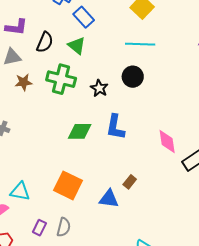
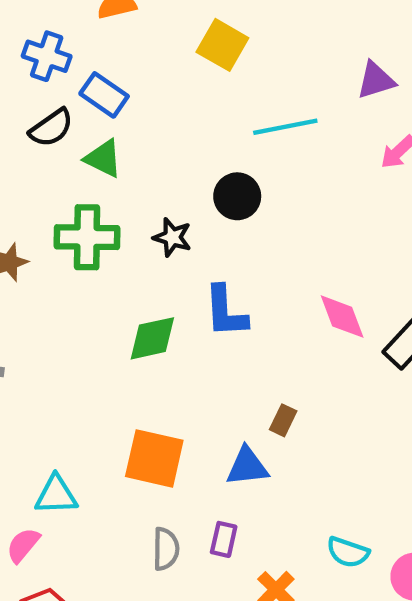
black semicircle: (45, 42) -> (51, 128), moved, turned 45
cyan line: (140, 44) -> (285, 127), moved
purple rectangle: (39, 228) -> (224, 539), moved

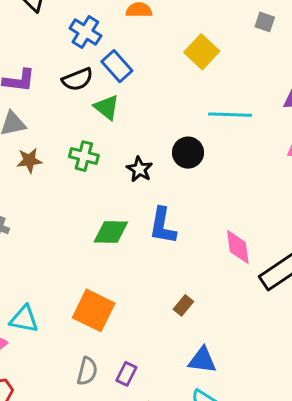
green cross: (87, 237) -> (84, 156), size x0.7
blue triangle: (247, 466) -> (202, 360), moved

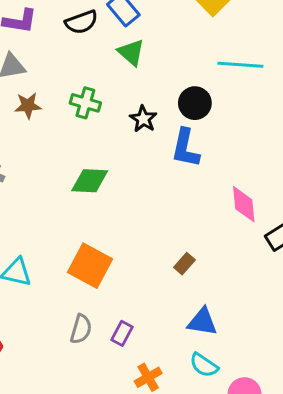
green triangle: (107, 107) -> (131, 52), moved
blue L-shape: (163, 226) -> (185, 148), moved
green diamond: (111, 232) -> (90, 181), moved

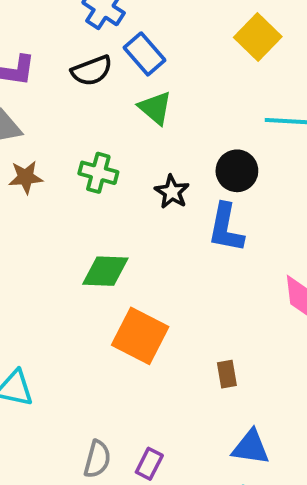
brown rectangle: (184, 264) -> (227, 374), turned -50
orange square: (90, 266) -> (140, 336), moved

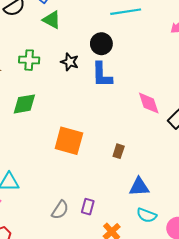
green diamond: (105, 271) -> (24, 104), moved
brown rectangle: (227, 374) -> (119, 151), turned 40
gray semicircle: (97, 459) -> (60, 210), turned 30

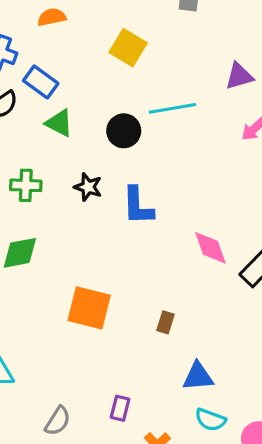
black circle: (101, 44) -> (124, 131), moved
gray semicircle: (60, 210) -> (58, 421), moved

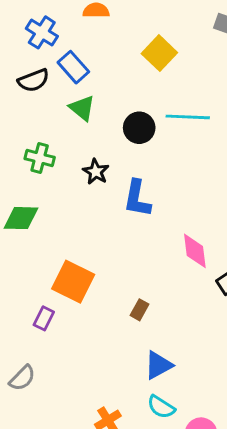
blue triangle: (198, 376) -> (158, 365), turned -36
purple rectangle: (120, 408) -> (44, 318), moved

